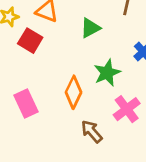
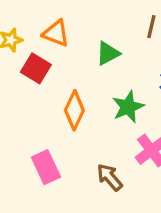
orange diamond: (74, 92) -> (74, 110), moved
pink rectangle: (26, 104) -> (46, 167), moved

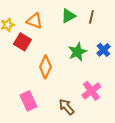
green triangle: (108, 53) -> (68, 16), moved
green star: (128, 107) -> (77, 52), moved

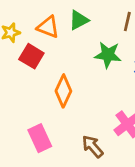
green triangle: (68, 16) -> (79, 20), moved
green star: (77, 52) -> (108, 55), moved, turned 30

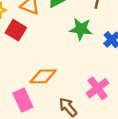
orange diamond: (63, 91) -> (43, 76), moved, turned 64

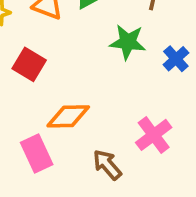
red square: (16, 30) -> (29, 64), moved

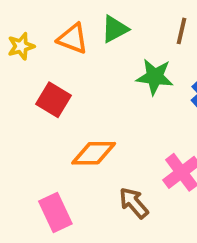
pink rectangle: (37, 154) -> (55, 212), moved

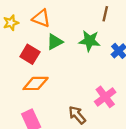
green triangle: (115, 29) -> (55, 42), moved
orange diamond: (94, 153) -> (36, 83), moved

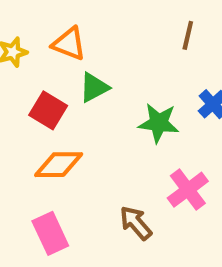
green star: (89, 41) -> (159, 123), moved

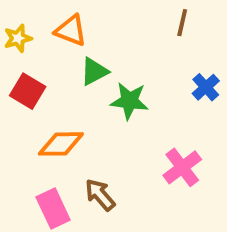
red square: (48, 110) -> (28, 91), moved
green star: (159, 123) -> (129, 101), moved
brown arrow: (136, 223) -> (100, 195), moved

